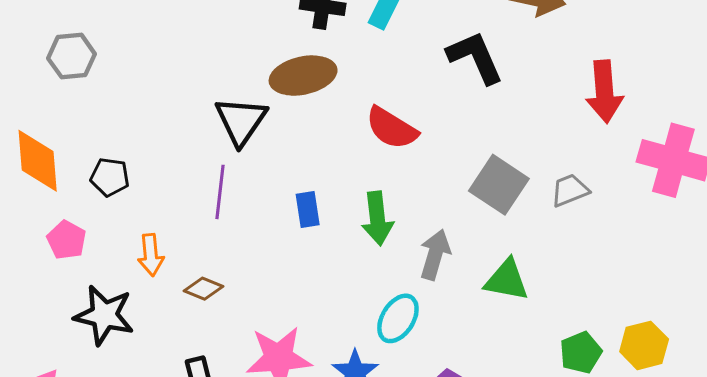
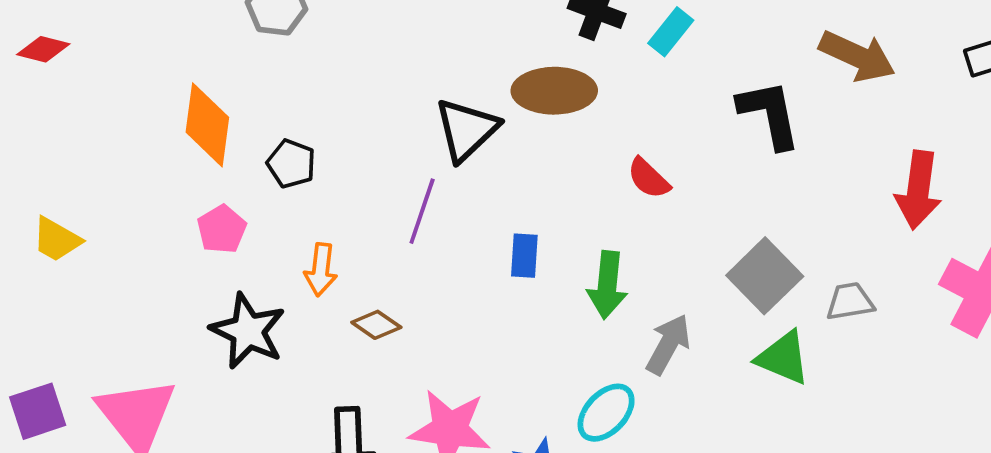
red semicircle: (392, 128) -> (649, 178), size x0.7
green triangle: (507, 280) -> (783, 358), moved

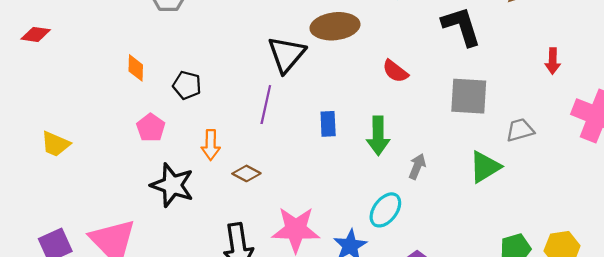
orange diamond: (207, 125) -> (136, 68), size x0.6
red arrow: (918, 190) -> (553, 61), size x0.6
gray square: (765, 276) -> (469, 96), moved, turned -36
gray arrow: (668, 344) -> (417, 166), size x0.7
green triangle: (783, 358) -> (485, 167), turned -48

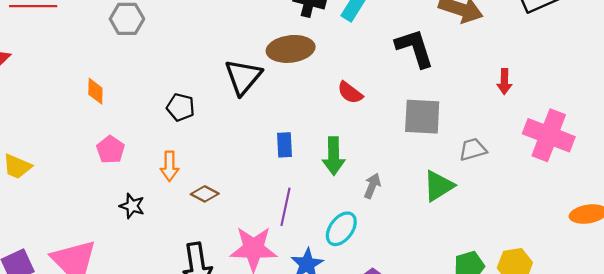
black pentagon: (187, 85) -> (181, 107), moved
purple line: (266, 105) -> (285, 207), moved
black star: (172, 185) -> (132, 206), size x0.6

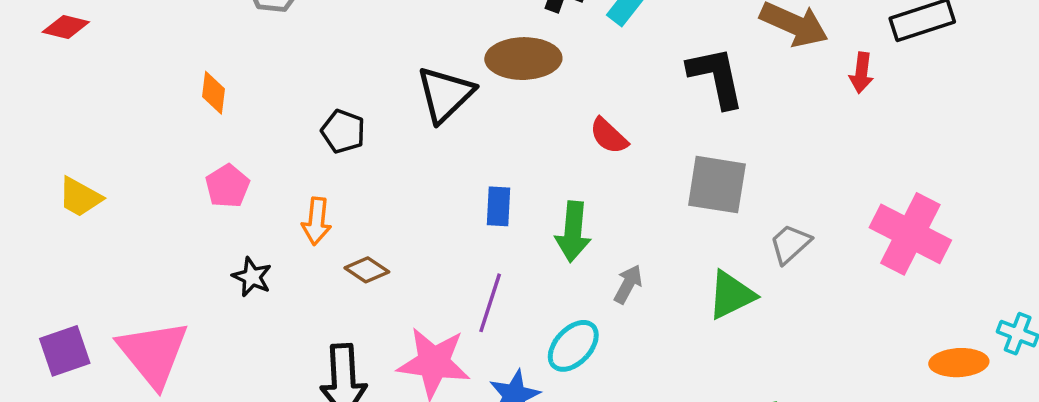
red arrow: (504, 81) -> (861, 73), moved
gray trapezoid: (473, 149) -> (790, 244), turned -32

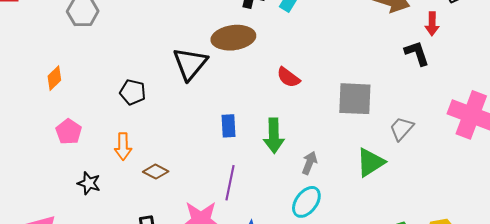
black L-shape: (716, 77) -> (417, 53), moved, size x0.7
orange diamond: (214, 93) -> (54, 78), turned 45
cyan ellipse: (573, 346) -> (306, 202), moved

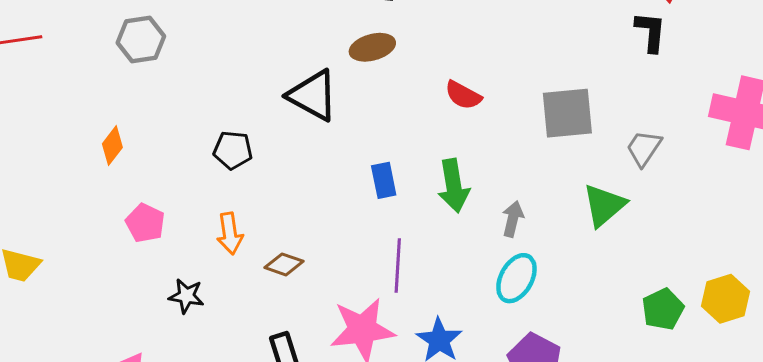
brown ellipse: (233, 38) -> (372, 47), size x0.7
black L-shape: (417, 53) -> (651, 32), turned 32
black triangle: (190, 64) -> (313, 95), turned -33

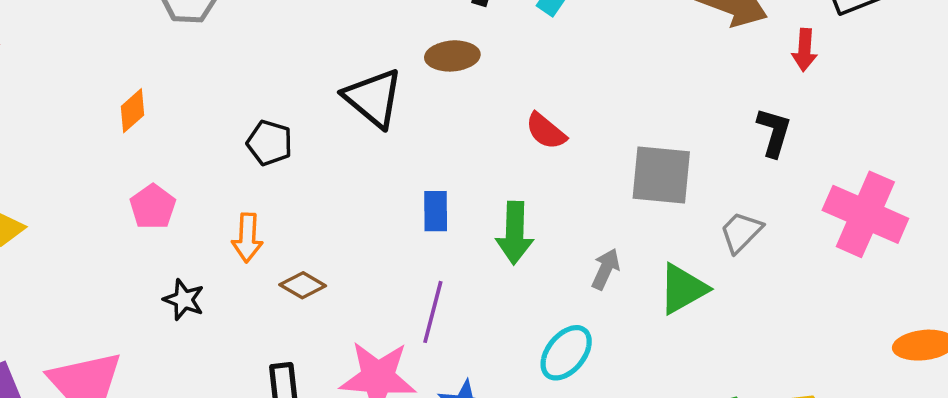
black L-shape: (651, 32) -> (774, 132), moved
gray arrow: (513, 219) -> (606, 269), moved

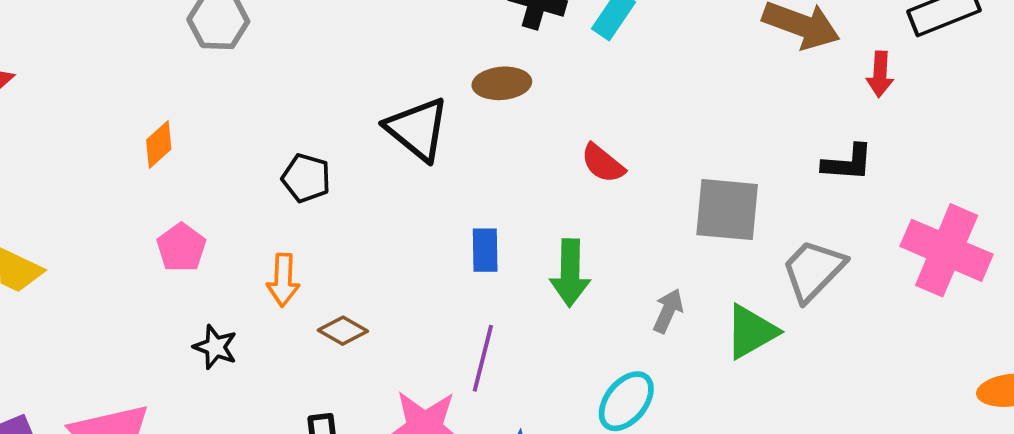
black L-shape: (774, 132) -> (848, 163), turned 78
gray trapezoid: (741, 232) -> (813, 270), size x1.4

